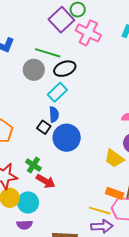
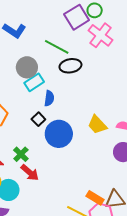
gray circle: (34, 70) -> (27, 67), moved
cyan rectangle: (57, 92) -> (34, 82), moved
blue semicircle: (54, 114) -> (49, 98), moved
yellow trapezoid: (114, 158) -> (97, 125), moved

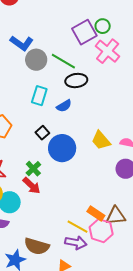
gray circle: (27, 67) -> (36, 60), moved
cyan rectangle: (34, 82) -> (39, 96), turned -42
blue semicircle: (49, 98) -> (64, 106), moved, turned 49
green cross: (21, 154) -> (33, 169), moved

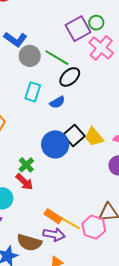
black ellipse: (76, 81) -> (70, 77), turned -35
black square: (42, 133) -> (74, 136), moved, size x1.5
orange rectangle: (96, 213) -> (53, 216), moved
purple arrow: (76, 243) -> (54, 235), moved

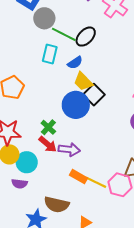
green line: (57, 58) -> (64, 34), moved
yellow trapezoid: (94, 137) -> (83, 82), moved
purple arrow: (54, 235) -> (69, 149), moved

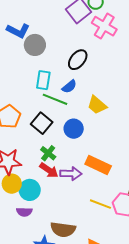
green line: (64, 34) -> (55, 99), moved
yellow trapezoid: (83, 82) -> (97, 105), moved
black square: (94, 95) -> (42, 123), moved
blue circle: (76, 105) -> (74, 129), size x0.7
orange rectangle: (79, 177) -> (98, 165), moved, size x1.4

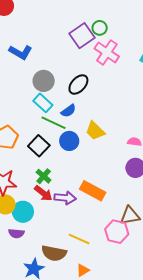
gray circle: (35, 45) -> (44, 81), moved
cyan rectangle: (43, 80) -> (43, 103), turned -60
blue circle: (74, 129) -> (69, 141), moved
yellow line: (100, 204) -> (79, 239), moved

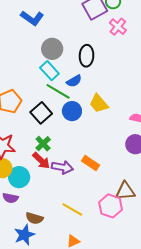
pink cross: (107, 52) -> (118, 27), size x0.7
black ellipse: (78, 84) -> (87, 56), turned -45
orange rectangle: (93, 191) -> (90, 163), size x0.7
brown semicircle: (54, 253) -> (34, 218), moved, size x0.7

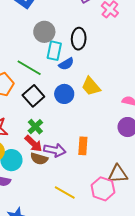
cyan rectangle: (49, 71) -> (54, 51), moved, turned 54
green line: (58, 91) -> (29, 68), moved
orange rectangle: (90, 163) -> (83, 146), turned 60
brown semicircle: (34, 218) -> (39, 159), moved

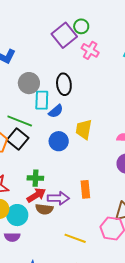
yellow trapezoid: (91, 86) -> (84, 129), turned 60
black square: (33, 96) -> (18, 139), moved
green cross: (35, 127) -> (35, 178), turned -35
red arrow: (34, 144) -> (36, 195), turned -66

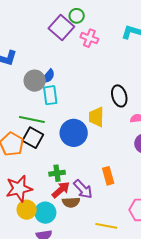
black ellipse: (64, 84) -> (119, 96), moved
blue semicircle: (56, 111) -> (48, 76), moved
blue circle: (59, 141) -> (74, 133), size x1.4
purple arrow: (58, 198) -> (83, 189), turned 55

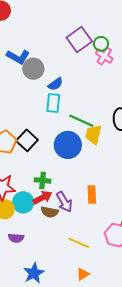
green circle: (77, 16) -> (101, 44), moved
gray circle: (35, 81) -> (33, 69), moved
green line: (32, 120) -> (81, 121), moved
cyan circle: (45, 213) -> (23, 202), moved

